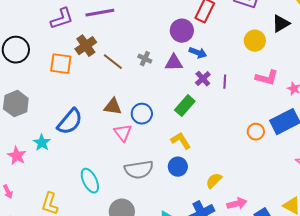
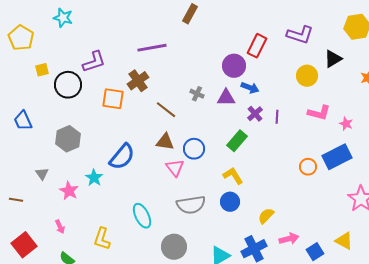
purple L-shape: (62, 19) -> (94, 62), moved
brown line: (113, 62) -> (166, 110), moved

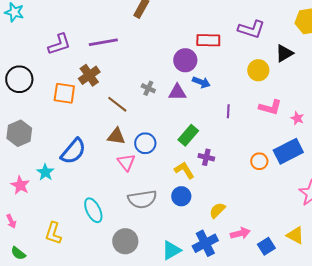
red rectangle: (257, 46) -> (208, 40), turned 65
purple L-shape: (94, 62) -> (59, 44), moved
purple cross: (255, 114) -> (206, 157), moved, turned -35

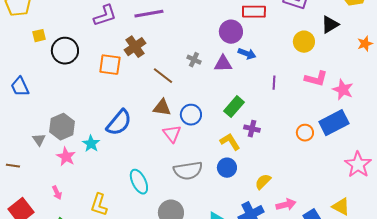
pink star: (297, 118) -> (343, 90), size x1.5
gray hexagon: (19, 133) -> (62, 127), moved

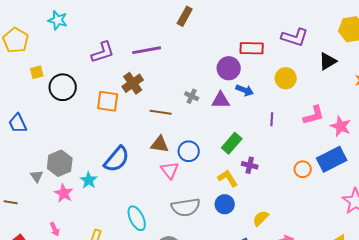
yellow circle: (304, 42) -> (286, 78), moved
brown line: (163, 76) -> (161, 112), turned -30
pink L-shape: (316, 79) -> (314, 115), turned -30

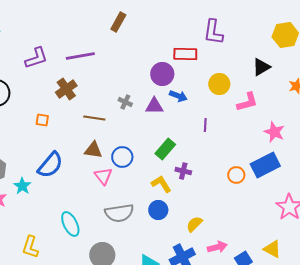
purple L-shape: (295, 37) -> (213, 32), moved, turned 80
orange square: (108, 101) -> (42, 120), moved, size x0.6
pink L-shape: (314, 115) -> (247, 102), moved

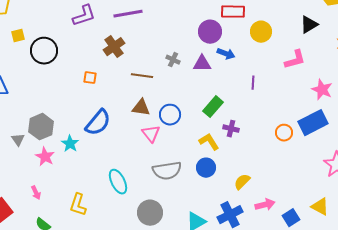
yellow circle: (219, 84) -> (261, 32), moved

